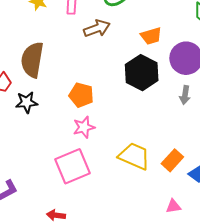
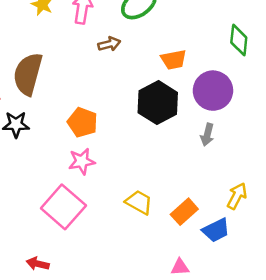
brown arrow: (97, 28) -> (109, 44), size x0.7
yellow trapezoid: (134, 156) -> (139, 202), size x0.7
pink square: (73, 166) -> (63, 207), turned -32

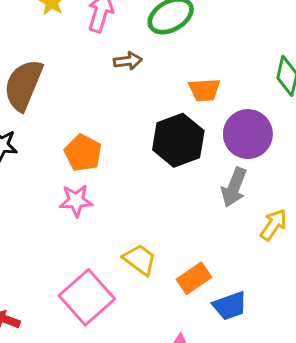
gray arrow: (207, 135) -> (234, 187), size x1.4
yellow arrow: (237, 196) -> (274, 225), moved
pink square: (63, 207) -> (87, 297), moved

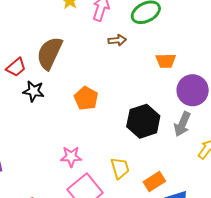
black hexagon: (178, 140) -> (143, 121), moved
pink star: (76, 201) -> (71, 157), moved
yellow trapezoid: (140, 259) -> (120, 168), turned 35

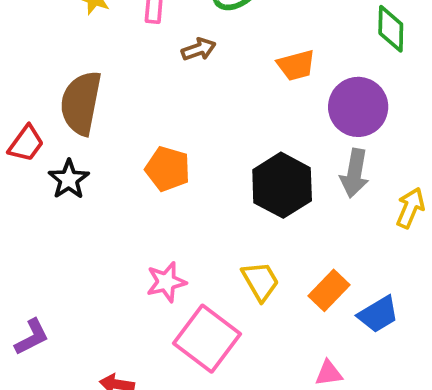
black star: (34, 91) -> (69, 179), turned -30

